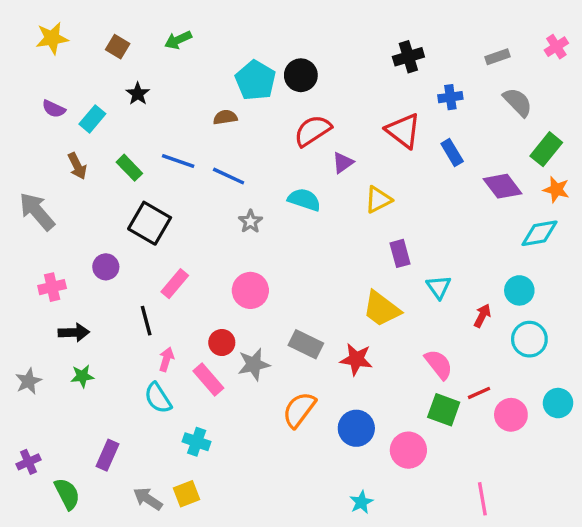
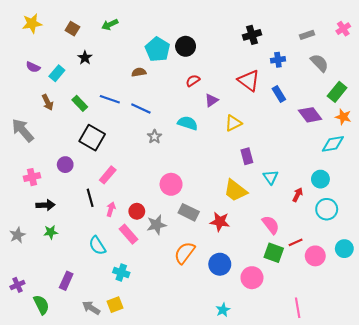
red semicircle: (313, 131) -> (193, 81), size x0.6
pink circle: (250, 290) -> (171, 184), moved
pink arrow: (166, 359) -> (111, 209), moved

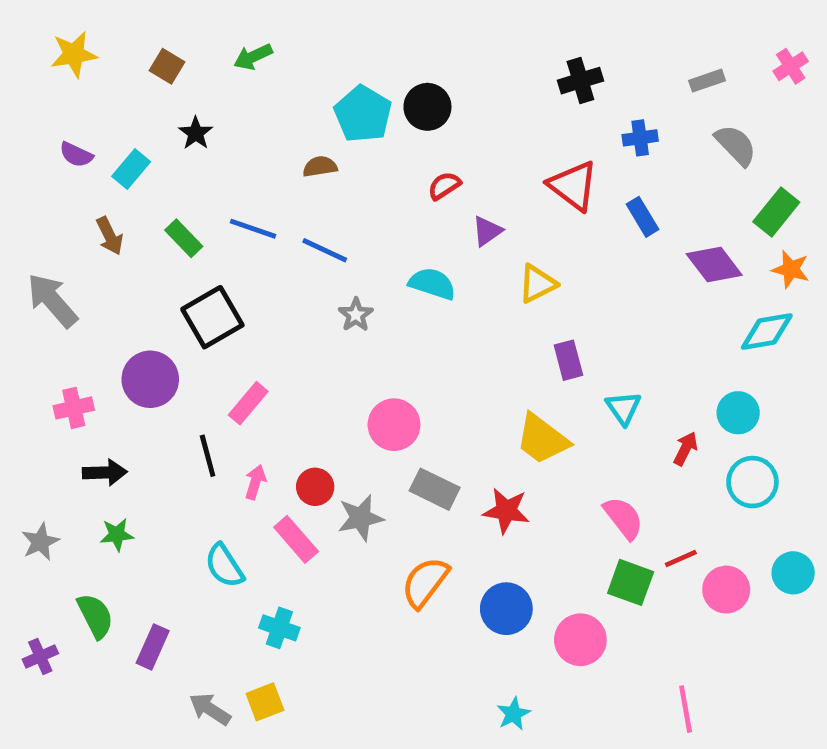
black square: (92, 138) -> (212, 317), turned 30
purple circle: (65, 165) -> (150, 379), size x1.5
green semicircle: (41, 305) -> (95, 616), moved

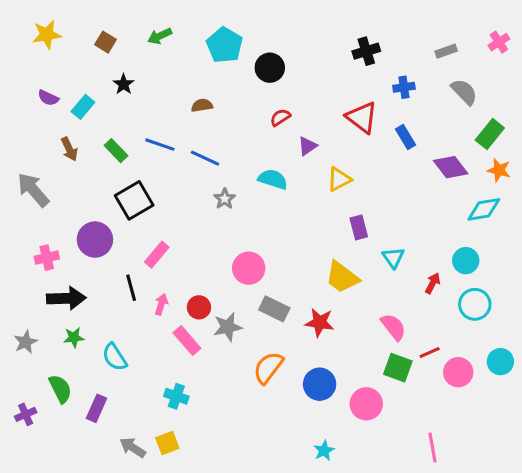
cyan pentagon: (363, 114) -> (225, 45), moved
black arrow: (105, 472) -> (66, 298), size x1.4
cyan semicircle: (224, 566) -> (115, 357), moved

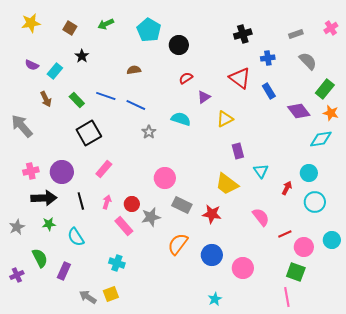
purple circle: (95, 240) -> (62, 172), moved
black line: (131, 288) -> (81, 201), moved
green square: (398, 368) -> (296, 272), moved

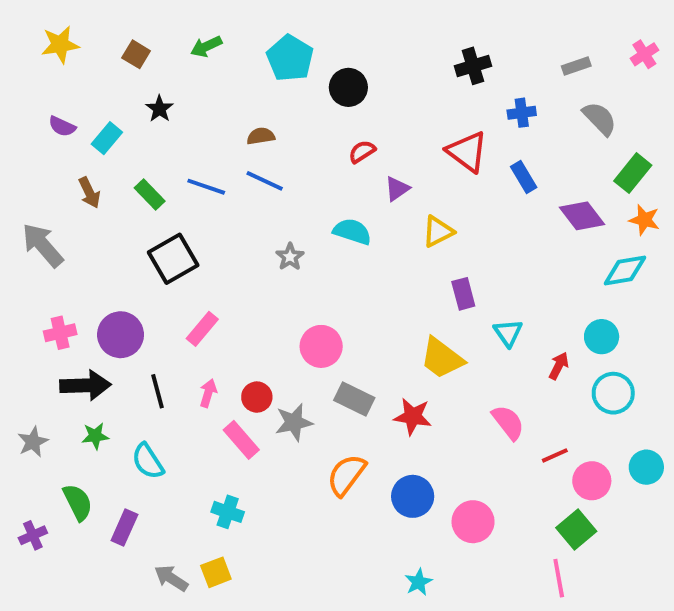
blue line: (136, 105) -> (265, 181), moved
green square: (296, 272) -> (576, 529), turned 30

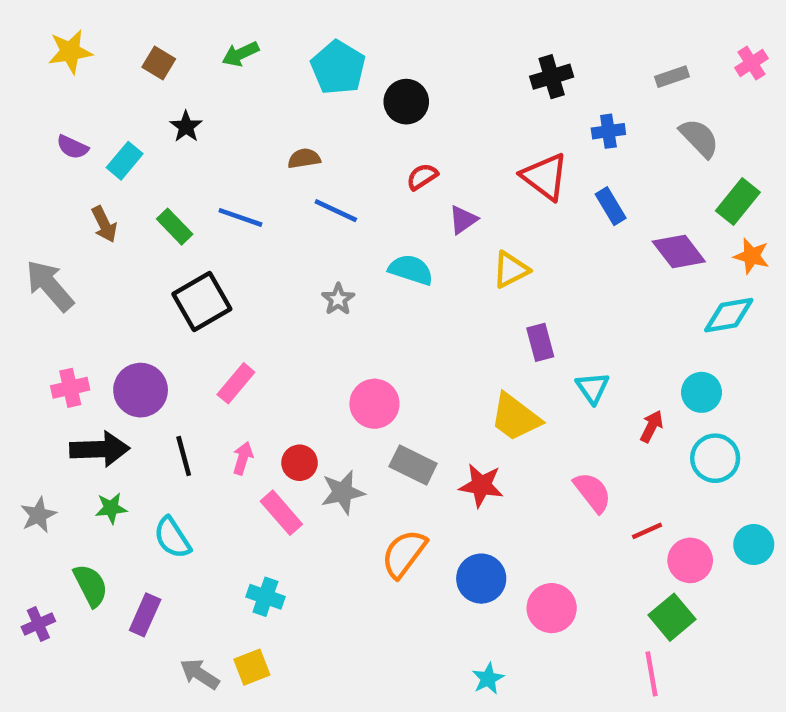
blue line: (265, 181) -> (336, 211), moved

